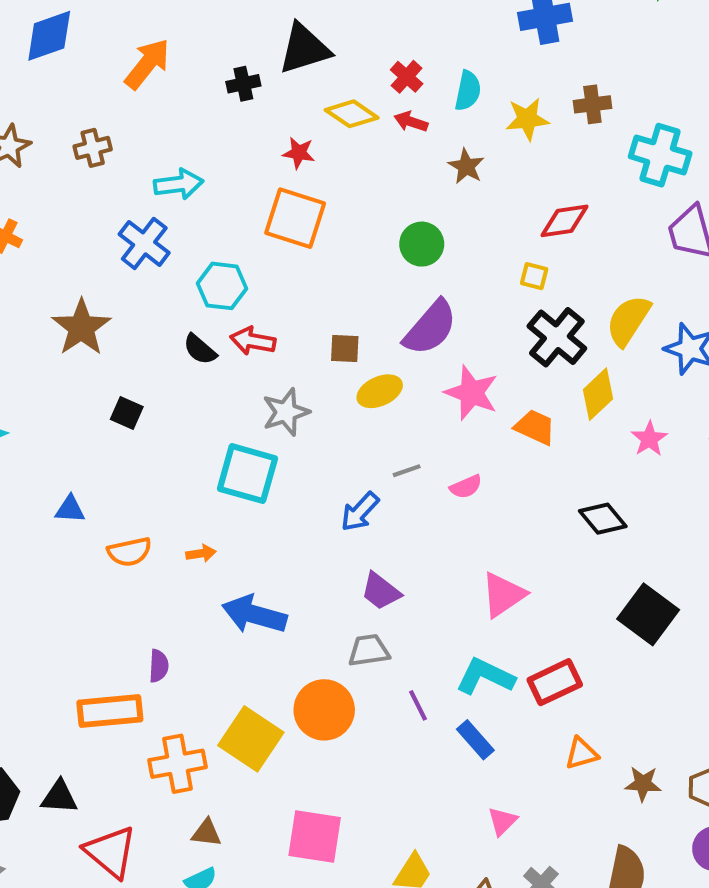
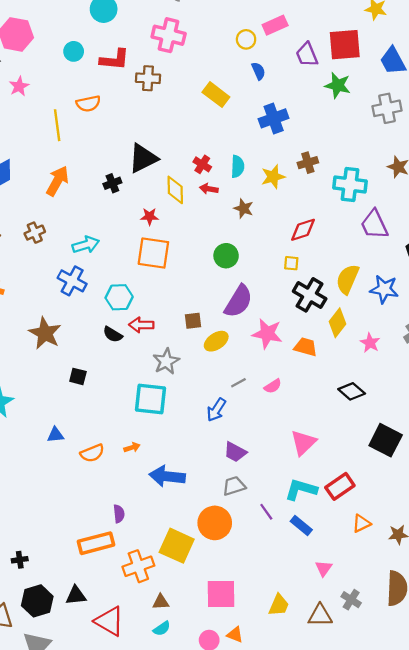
yellow diamond: (352, 114) -> (175, 190), turned 64

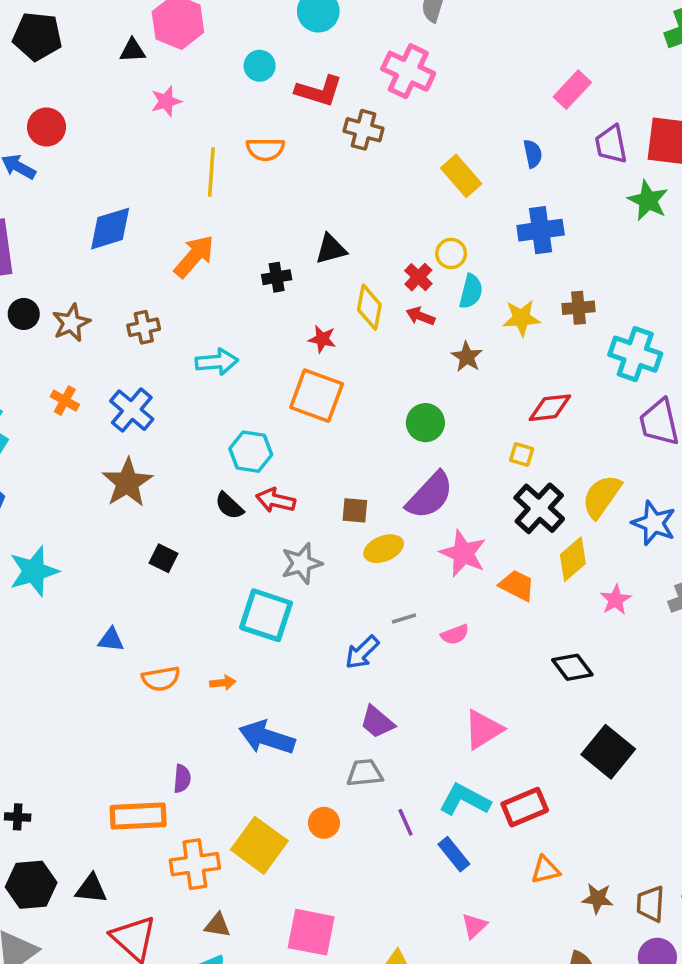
pink rectangle: (275, 25) -> (572, 90), turned -35
yellow circle: (246, 39) -> (451, 253), moved
black triangle: (143, 158) -> (331, 249), size x0.7
blue cross: (72, 281) -> (132, 410), moved
orange circle: (215, 523) -> (324, 823), size x0.6

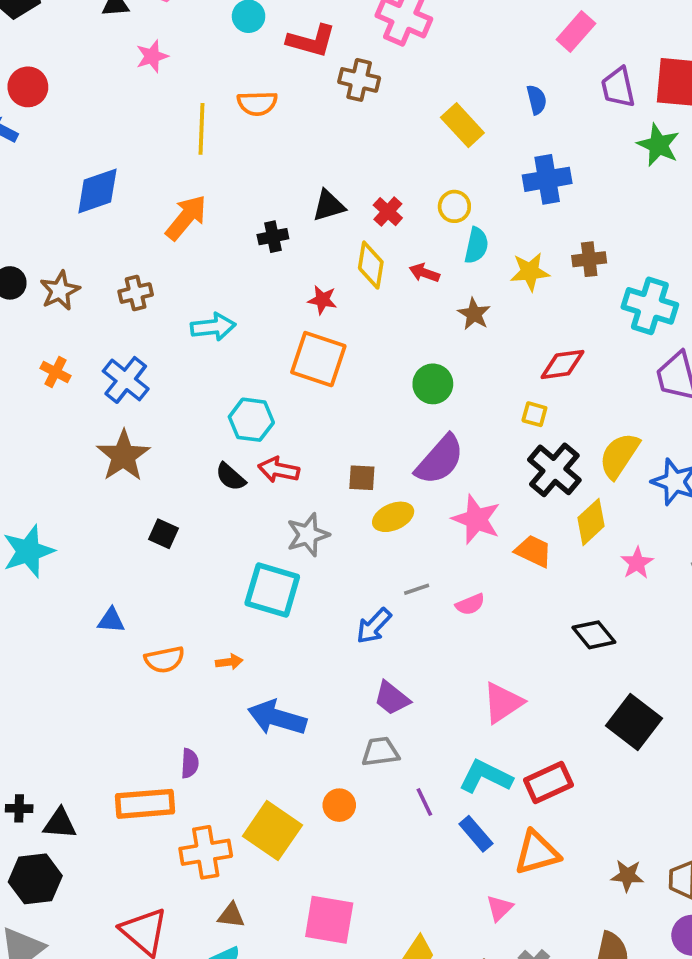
red cross: (418, 277) -> (388, 212), moved
orange triangle: (545, 870) -> (537, 853), moved, size x1.5
black triangle: (91, 889) -> (60, 824), moved

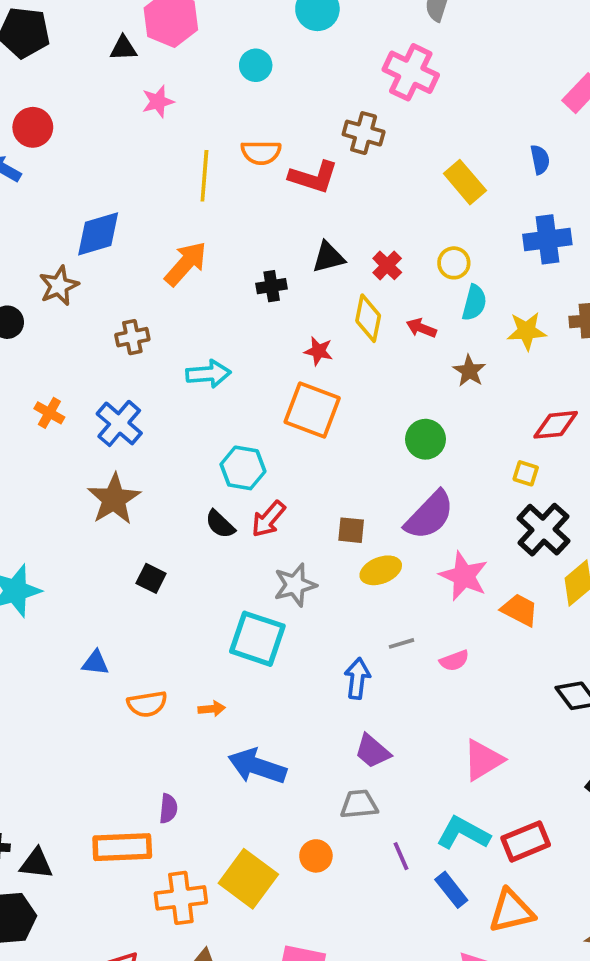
red L-shape: (311, 41) -> (313, 177), moved
brown star: (60, 291) -> (59, 286), moved
red arrow: (279, 470) -> (268, 519), turned -63
blue arrow: (374, 626) -> (357, 678), turned 141

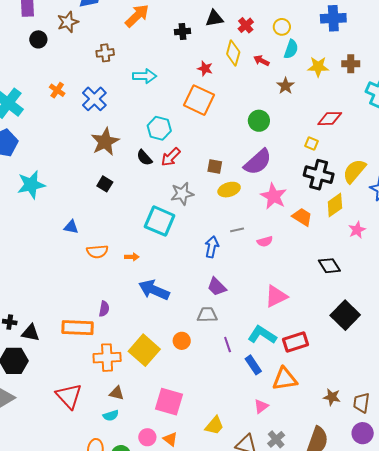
brown star: (114, 499) -> (105, 142), moved
black cross: (543, 530) -> (319, 175), turned -32

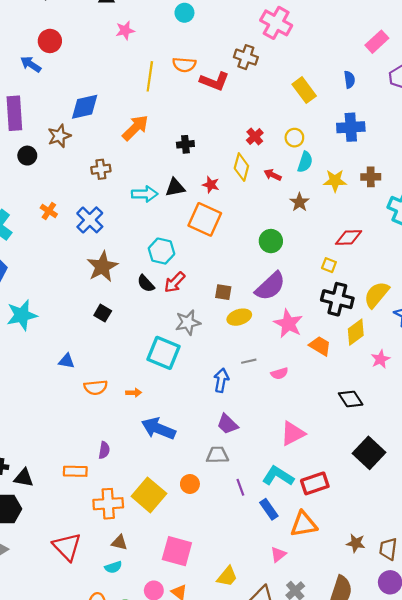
black triangle: (214, 18) -> (175, 187), moved
orange rectangle: (78, 328) -> (75, 471), size x0.7

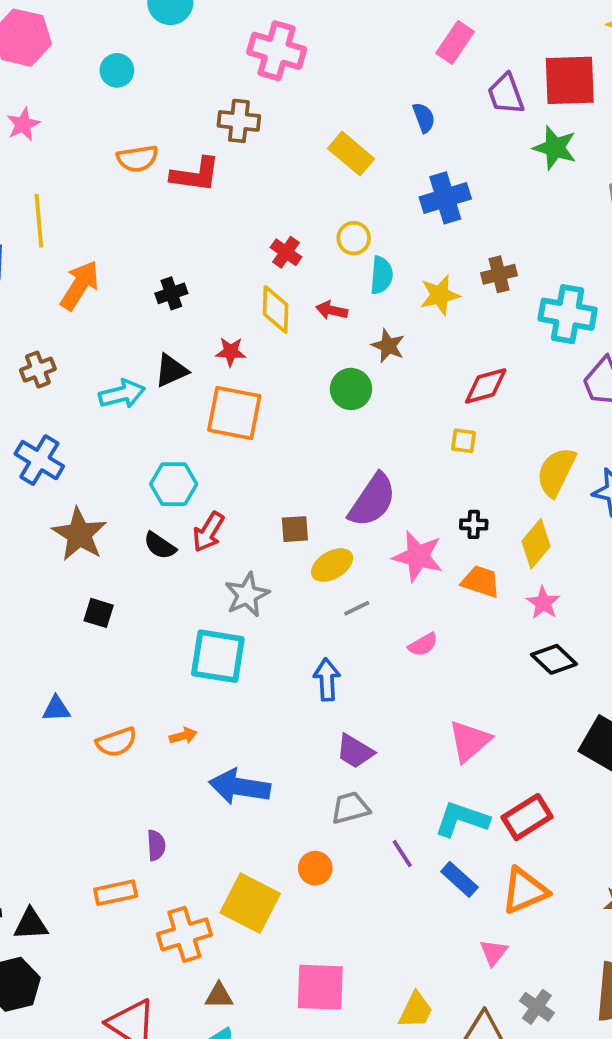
yellow line: (150, 76) -> (39, 221), moved
green circle: (271, 241) -> (351, 389), moved
black cross: (337, 299) -> (474, 524), moved, size x0.5
pink star: (380, 359) -> (543, 603), moved
gray line: (249, 361) -> (357, 608), moved

